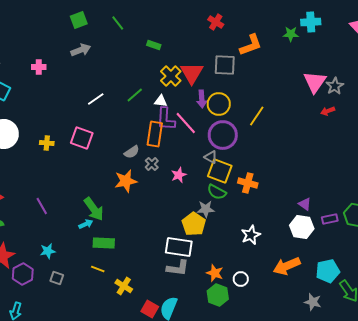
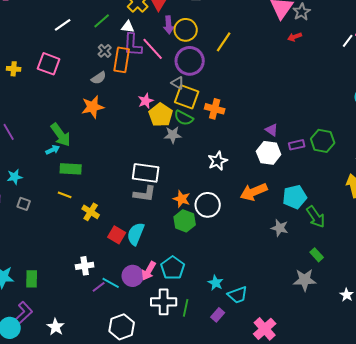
gray cross: (152, 164) -> (105, 51), moved
yellow pentagon: (194, 224) -> (161, 115), moved
white circle: (241, 279) -> (208, 205), size x1.6

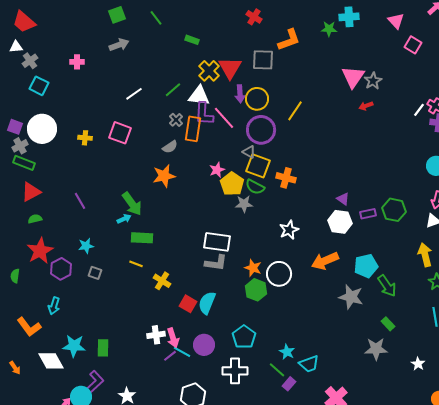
white triangle: (128, 27) -> (199, 96), size x1.6
gray star: (280, 228) -> (351, 297), size x1.4
pink arrow: (149, 271) -> (173, 338), moved, turned -48
green line: (186, 308) -> (277, 370), moved, turned -60

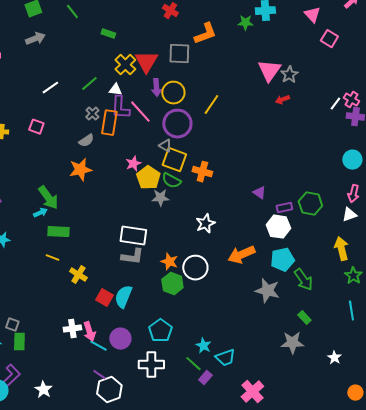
white triangle: (199, 96) -> (115, 90), size x0.6
pink square: (120, 133) -> (36, 127), size x0.7
white hexagon: (340, 222) -> (278, 227), moved
gray square: (95, 273) -> (12, 325), moved
purple line: (170, 356) -> (99, 375), moved, turned 72

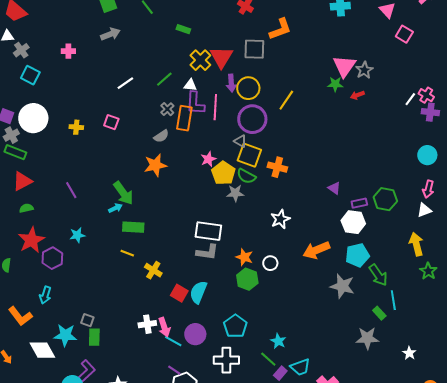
green star: (245, 23) -> (335, 84), moved
pink line: (140, 112) -> (215, 107), turned 45
white circle: (195, 268) -> (270, 263), size x0.6
cyan line: (351, 311) -> (393, 300), moved
cyan trapezoid: (225, 358) -> (300, 367), moved

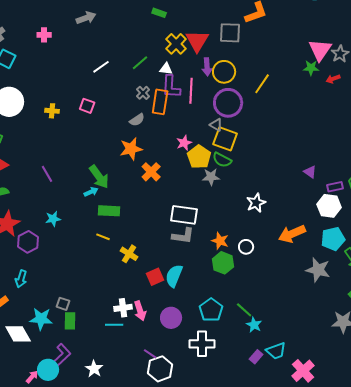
orange cross: (277, 167) -> (151, 172), moved, turned 30
red square: (179, 293) -> (155, 277), turned 36
cyan line: (173, 341) -> (114, 325), moved, turned -30
green line: (268, 359) -> (244, 310), moved

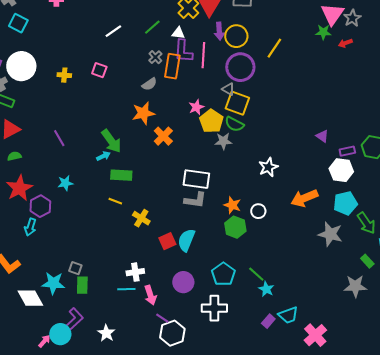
cyan arrow: (21, 279) -> (30, 227), moved
pink arrow: (140, 311) -> (150, 295), moved

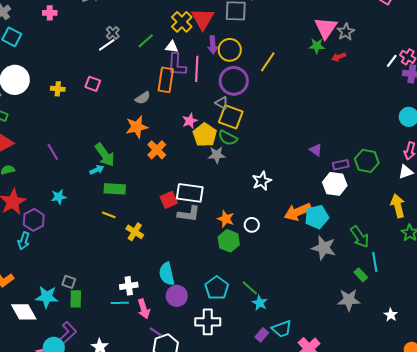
gray cross: (155, 57) -> (113, 33), moved
cyan pentagon: (345, 203) -> (317, 217), moved
cyan semicircle: (186, 240) -> (167, 274), moved, turned -35
red square: (167, 241) -> (169, 200), moved

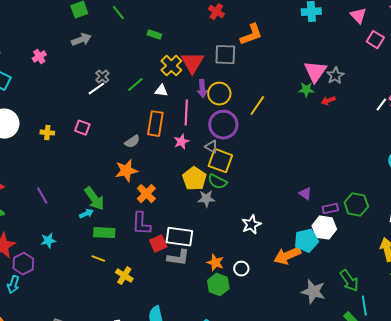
pink cross: (50, 13) -> (39, 57), turned -32
purple L-shape: (177, 65) -> (141, 224), moved
pink star: (190, 121) -> (181, 142), moved
cyan pentagon: (317, 217) -> (306, 241), moved

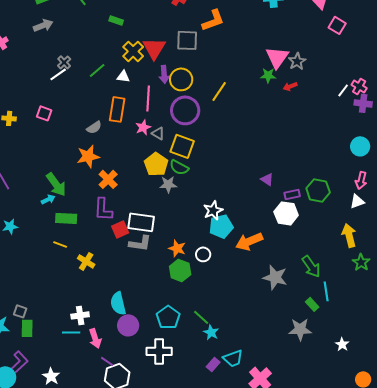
gray triangle: (211, 147) -> (158, 133), moved
cyan pentagon: (306, 241) -> (221, 226), moved

